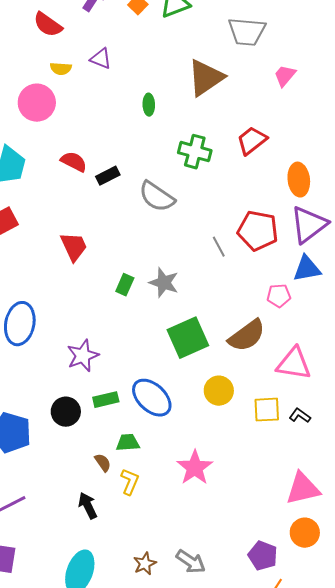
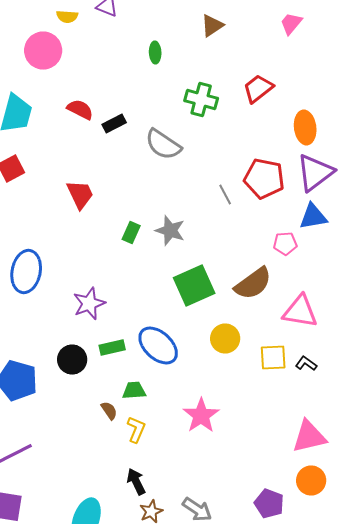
brown triangle: (206, 78) -> (212, 26), size x0.6
black arrow: (88, 506) -> (136, 482), moved

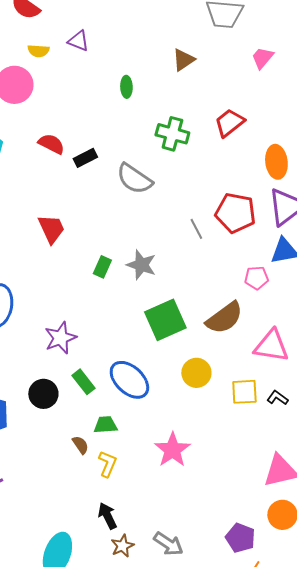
green rectangle: (112, 348) -> (83, 382), turned 65

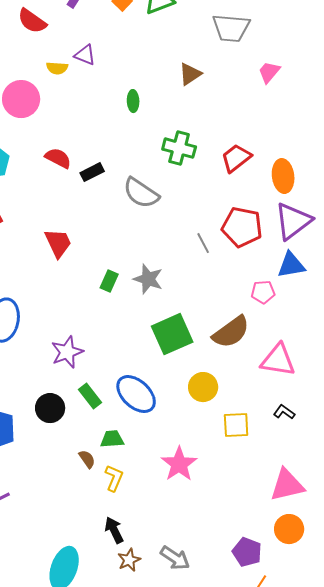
yellow semicircle: (38, 51) -> (57, 68), moved
red trapezoid: (229, 123) -> (236, 158), moved
yellow square: (244, 392) -> (236, 425), moved

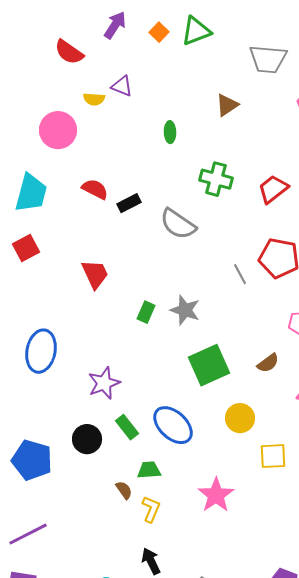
brown semicircle: (231, 332) -> (268, 363), size x0.6

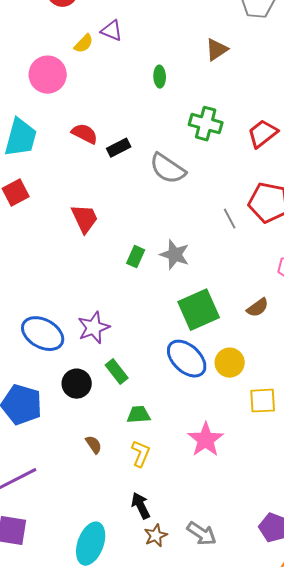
yellow semicircle: (94, 99) -> (84, 44), turned -50
blue ellipse: (41, 351) -> (43, 334), moved, turned -72
blue ellipse: (173, 425) -> (187, 359), moved
brown semicircle: (124, 490) -> (94, 445), moved

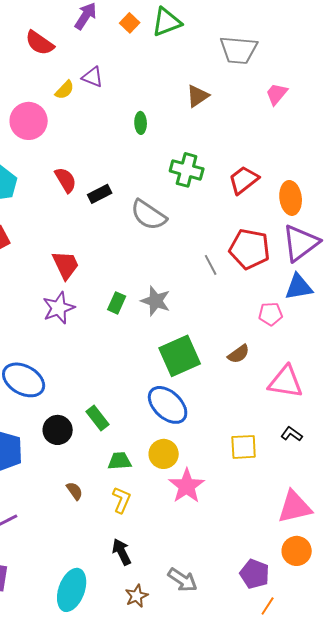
red semicircle: (85, 134) -> (66, 180), turned 32
purple star: (94, 328) -> (59, 308), moved
yellow circle: (230, 363) -> (164, 454), moved
brown star: (156, 536) -> (137, 596), moved

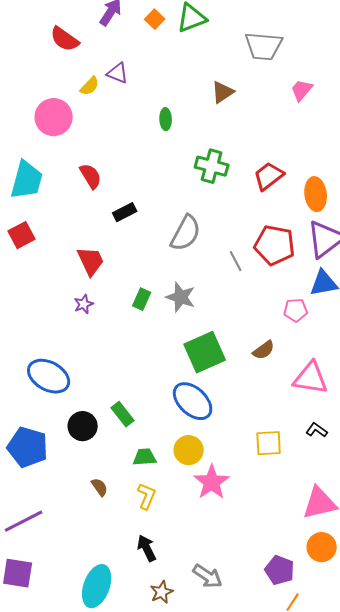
black rectangle: (100, 194) -> (125, 212), moved
gray semicircle: (149, 215) -> (186, 233), moved, turned -96
purple star: (59, 308) -> (84, 304), size x0.6

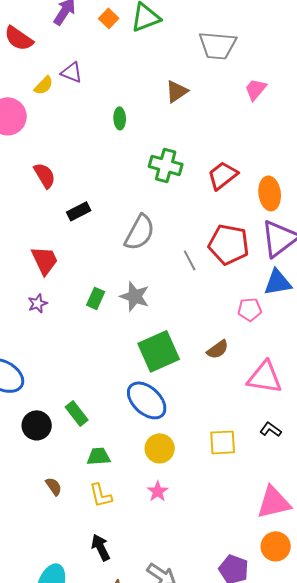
yellow circle: (189, 450) -> (160, 448), moved
pink star: (212, 482) -> (158, 491), moved, size x0.6
yellow L-shape: (147, 496) -> (101, 495), turned 144

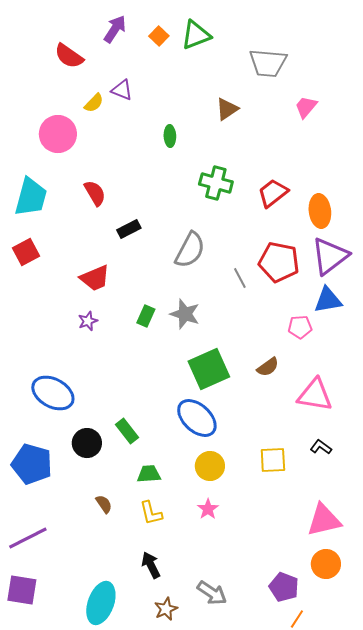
red trapezoid: (45, 260) -> (95, 278), turned 92

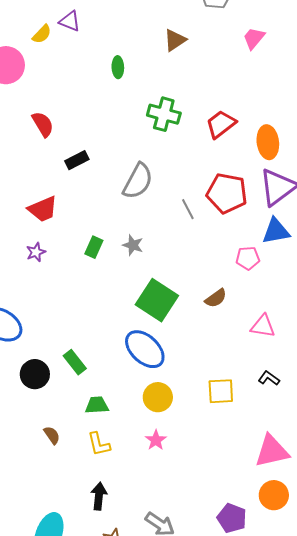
gray star: (185, 314) -> (133, 245), size x0.7
green square: (209, 369) -> (157, 300), turned -33
pink triangle: (315, 395) -> (263, 326), size x0.7
black arrow: (151, 565) -> (99, 496), turned 32

